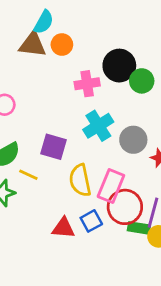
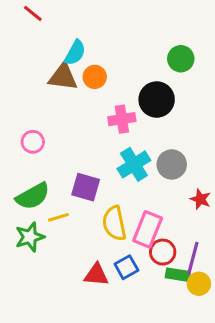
green circle: (142, 81) -> (181, 59), moved
gray circle: (133, 140) -> (172, 164), moved
yellow line: (28, 175) -> (58, 217), turned -42
red circle: (125, 207) -> (163, 252), size x0.7

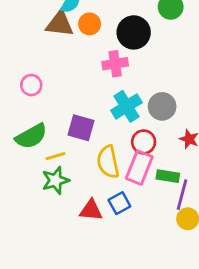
black circle: (157, 100) -> (134, 32), moved
green star: (30, 237) -> (55, 180), moved
red circle: (163, 252) -> (144, 142), moved
green rectangle: (178, 275) -> (168, 176), moved

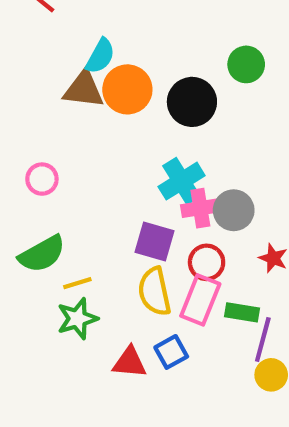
orange circle: (90, 24) -> (127, 89), size x1.5
pink cross: (115, 64) -> (200, 208), moved
cyan cross: (127, 106) -> (182, 181), moved
purple square: (81, 128) -> (154, 242), moved

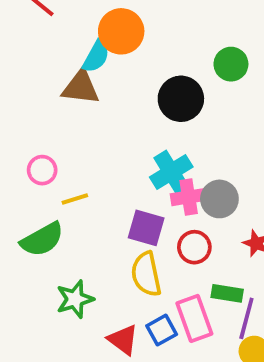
orange circle: (127, 89) -> (121, 31), moved
yellow line: (77, 283) -> (75, 199), moved
pink rectangle: (200, 300) -> (194, 318), moved, turned -42
red triangle: (129, 362) -> (123, 340), turned 32

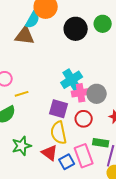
black circle: (181, 99) -> (76, 29), moved
red triangle: (123, 340) -> (50, 153), moved

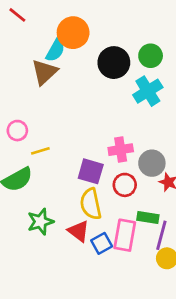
brown triangle: (25, 36) -> (45, 72), turned -50
cyan cross: (72, 80) -> (148, 91), moved
gray circle: (97, 94) -> (152, 163), moved
pink rectangle: (84, 156) -> (125, 235), turned 30

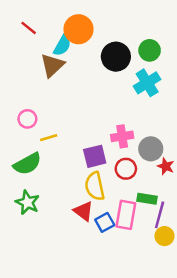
red line: (17, 15) -> (29, 28), moved
purple square: (91, 171) -> (95, 156), turned -30
green star: (40, 222) -> (27, 202), moved, turned -30

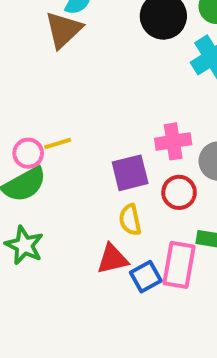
pink circle: (27, 119) -> (28, 153), moved
yellow semicircle: (95, 186) -> (130, 220), size x0.7
red triangle: (83, 211) -> (112, 259), turned -50

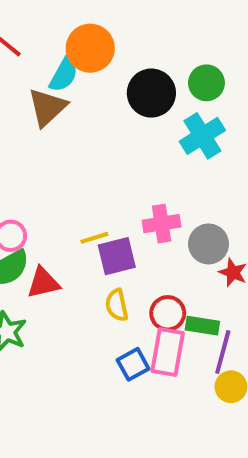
yellow line: (58, 143) -> (94, 238), moved
red circle: (179, 192) -> (168, 313), moved
red triangle: (112, 259) -> (43, 283), moved

